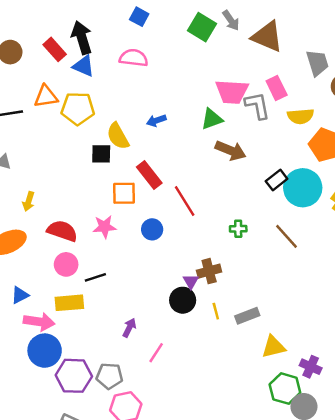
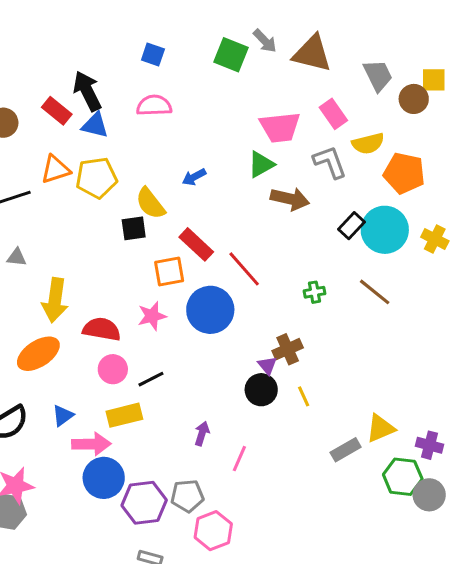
gray L-shape: (257, 106) -> (330, 162), moved
yellow arrow: (29, 201) -> (55, 300), size x1.8
blue circle: (152, 229) -> (210, 310), size x1.8
gray rectangle: (247, 316) -> (346, 450), moved

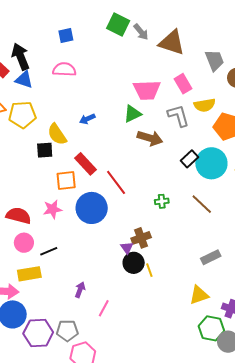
blue square: (153, 54) -> (66, 35), turned -35
green square: (231, 55) -> (118, 24), moved
black circle: (261, 390) -> (134, 263), moved
gray rectangle: (346, 450) -> (211, 257), moved

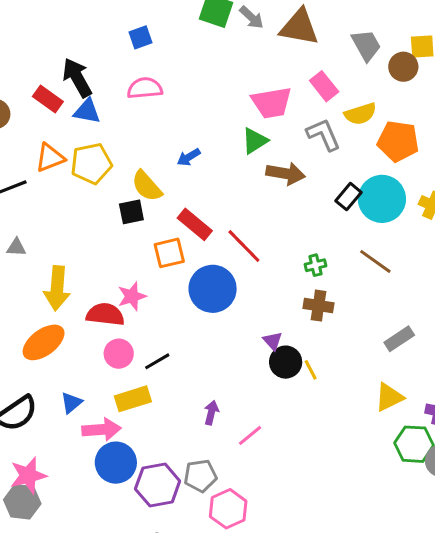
pink star: (53, 209) -> (132, 296), moved
brown cross: (141, 238) -> (318, 306), moved, turned 36
pink line: (104, 308) -> (250, 435), turned 30

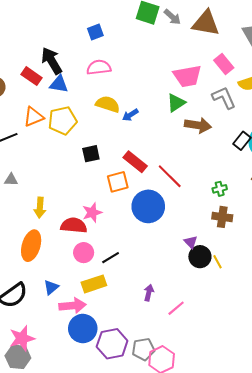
yellow semicircle: (147, 186) -> (108, 104), moved, turned 150
yellow arrow: (57, 288) -> (40, 208), size x0.7
orange ellipse: (44, 342) -> (31, 246), turned -36
gray pentagon: (200, 476) -> (143, 349), moved

